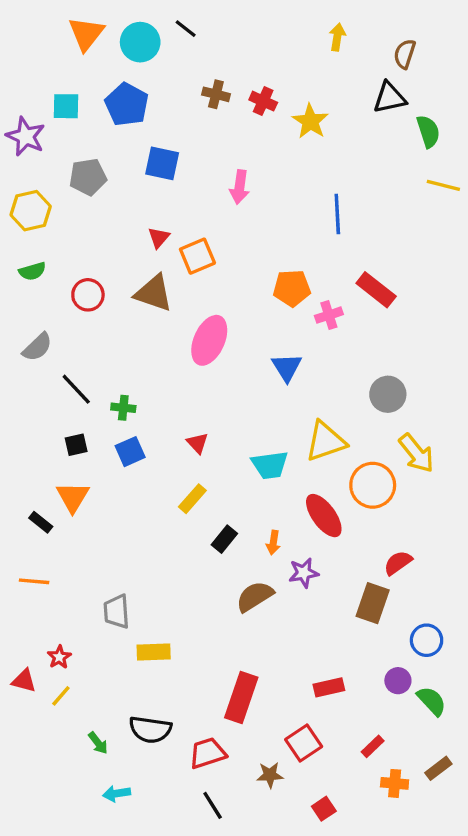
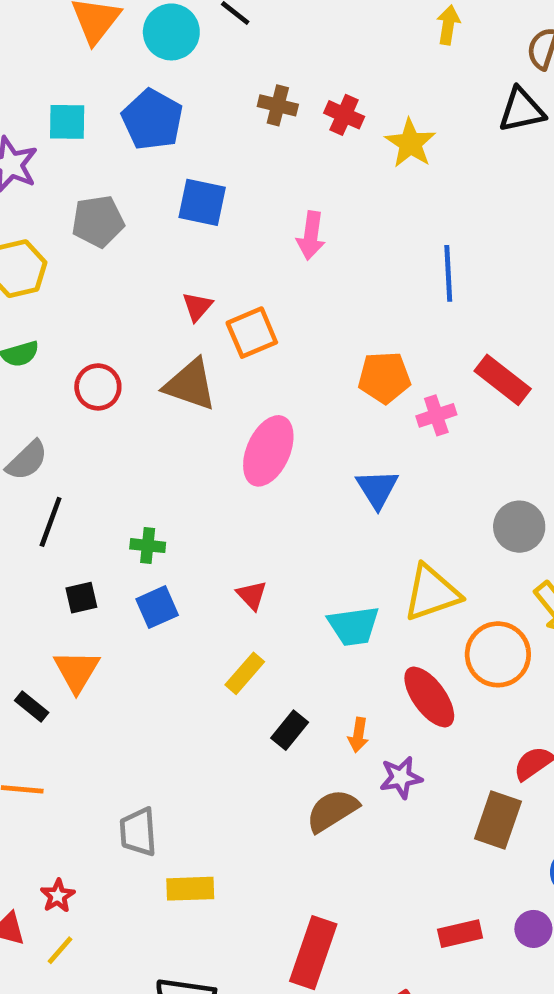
black line: (76, 389) -> (51, 522), moved, turned 63
red rectangle: (329, 687) -> (460, 934), moved

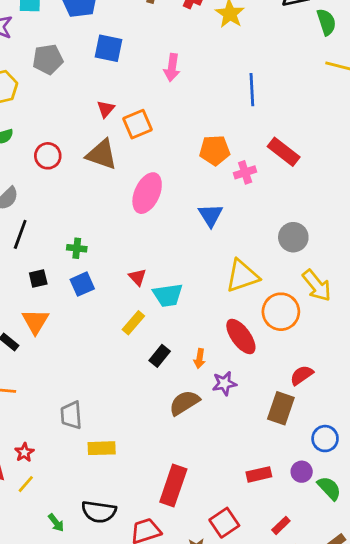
cyan trapezoid: (354, 626) -> (168, 295), moved

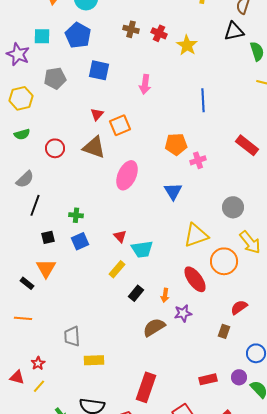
red rectangle: (284, 152) -> (247, 145), moved
brown rectangle: (281, 408) -> (224, 331), size x0.6

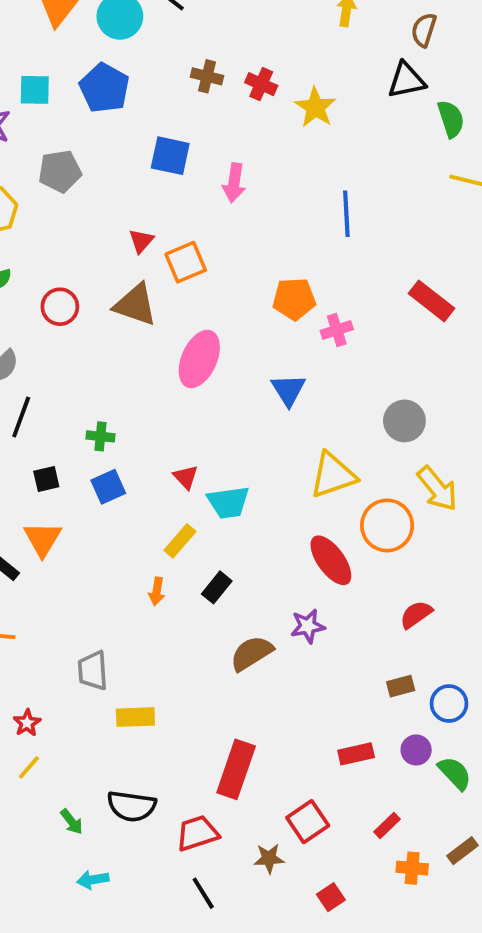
blue square: (99, 70) -> (170, 156), moved
orange arrow: (165, 295) -> (157, 591), moved
brown rectangle: (224, 331) -> (401, 686), moved, turned 56

